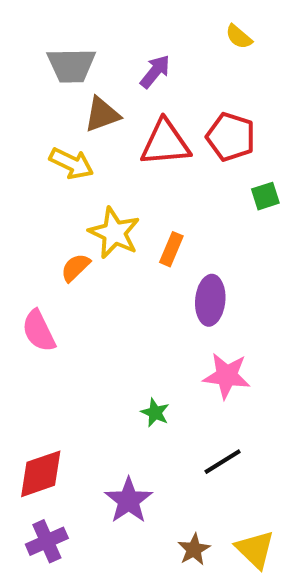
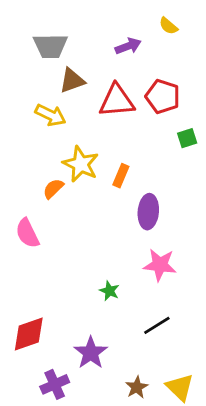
purple arrow: (155, 71) -> (128, 46), moved, turned 30
purple cross: (47, 541) -> (55, 384), moved

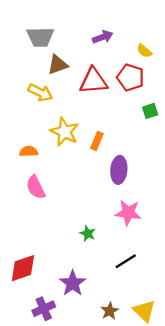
yellow semicircle: (168, 26) -> (144, 51), moved
orange semicircle: (53, 189) -> (29, 151), moved, turned 42
pink semicircle: (27, 233) -> (36, 187), moved

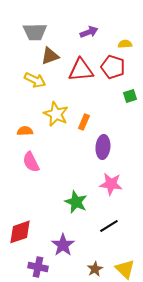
yellow semicircle: (144, 51) -> (125, 44), turned 136
green star: (88, 234) -> (76, 202), size x1.6
purple cross: (44, 309) -> (38, 267), turned 36

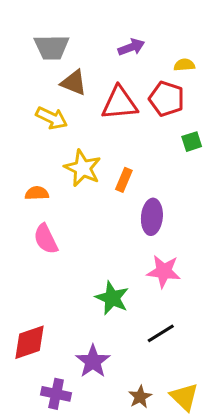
brown triangle: (50, 56) -> (74, 83), turned 42

